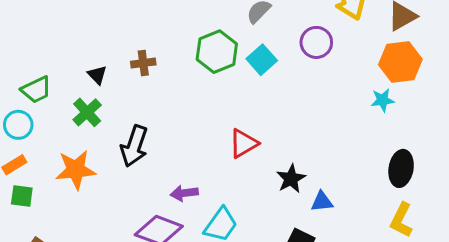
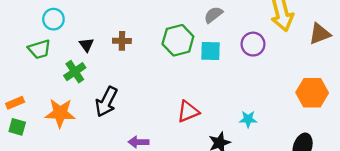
cyan square: (262, 60) -> (210, 51), turned 35
orange hexagon: (400, 62) -> (312, 93), moved
cyan star: (383, 100) -> (248, 119), moved
cyan circle: (18, 125) -> (53, 19), moved

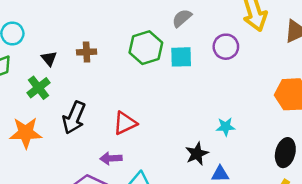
red triangle: (188, 112) -> (125, 123), moved

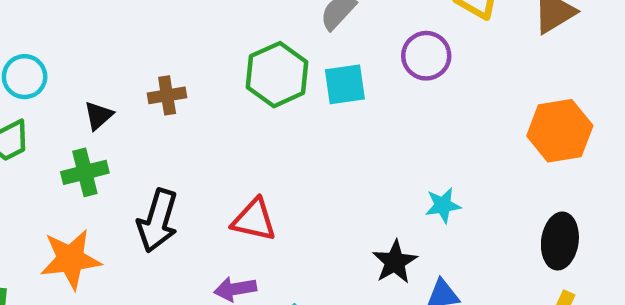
black triangle: (49, 59) -> (98, 116), turned 35
green cross: (38, 88) -> (85, 172), turned 30
red triangle: (125, 123) -> (254, 220), turned 45

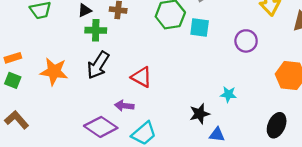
purple circle: (426, 56) -> (246, 41), moved
green cross: (85, 172) -> (96, 30), moved

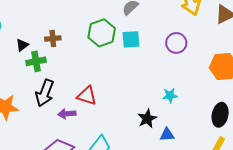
purple arrow: (124, 106) -> (67, 114), moved

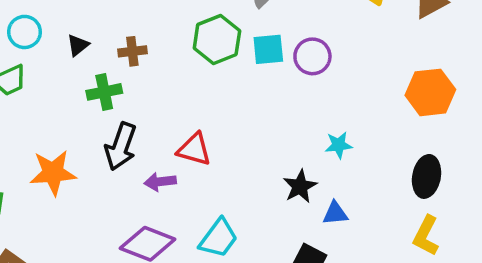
purple circle: (176, 43) -> (312, 56), moved
black triangle: (22, 45) -> (78, 45), moved

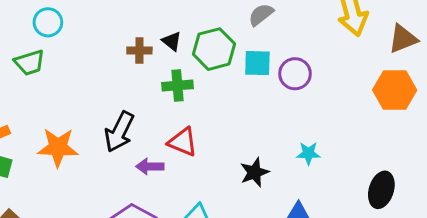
black triangle: (78, 45) -> (172, 41), moved, turned -50
green cross: (104, 92) -> (177, 86), moved
orange hexagon: (430, 92) -> (395, 90), moved
black star: (300, 186) -> (254, 172), moved

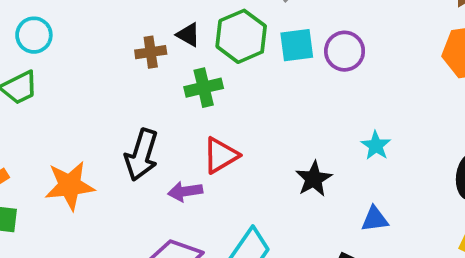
red triangle: (183, 142) -> (221, 155), turned -44
cyan star: (308, 153) -> (376, 145), turned -30

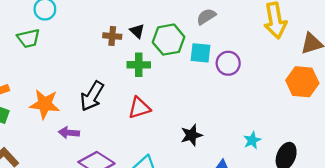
cyan star: (376, 145) -> (252, 140), moved
purple arrow: (185, 191) -> (69, 133), moved

